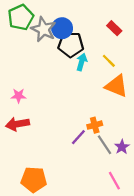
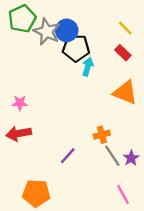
red rectangle: (114, 28) -> (123, 53), moved
yellow line: (109, 61) -> (125, 28), moved
purple line: (78, 137) -> (68, 156), moved

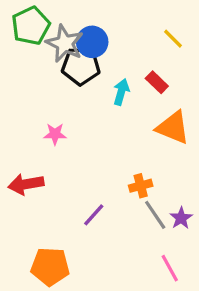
black pentagon: (76, 48) -> (81, 66), moved
red rectangle: (123, 53) -> (157, 82), moved
pink star: (20, 103) -> (55, 134), moved

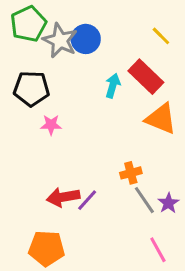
black pentagon: (81, 66) -> (31, 89), moved
red rectangle: (157, 82) -> (146, 77), size x1.6
red arrow: (26, 184) -> (63, 197), moved

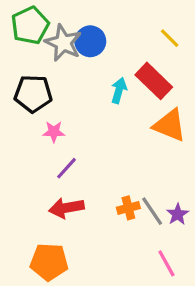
orange cross: (131, 173) -> (128, 208), moved
purple line: (87, 200) -> (66, 168), moved

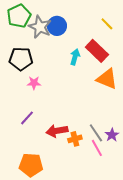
purple line: (66, 168) -> (27, 118), moved
red arrow: (66, 208) -> (57, 131), moved
orange cross: (128, 208) -> (75, 139), moved
pink line: (166, 263) -> (97, 148), moved

